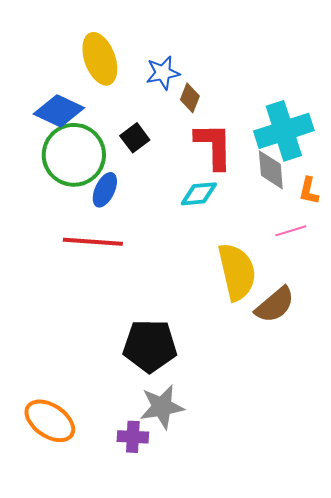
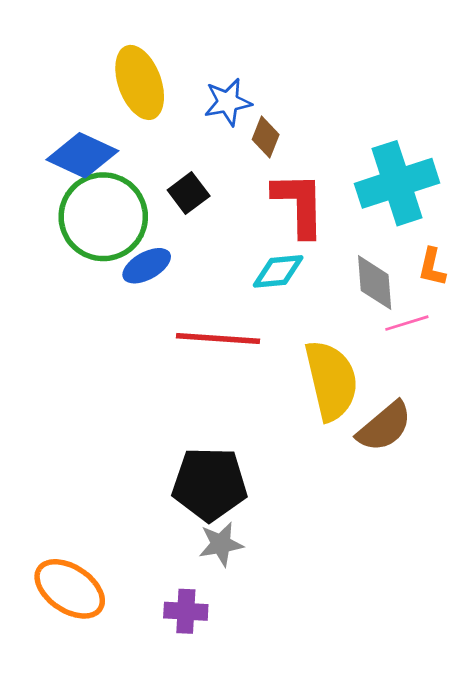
gray diamond: (271, 170) -> (375, 283), moved
blue ellipse: (105, 190) -> (147, 266), turned 36
red line: (93, 242) -> (218, 338), moved
gray star: (162, 407) -> (221, 544), moved, size x0.7

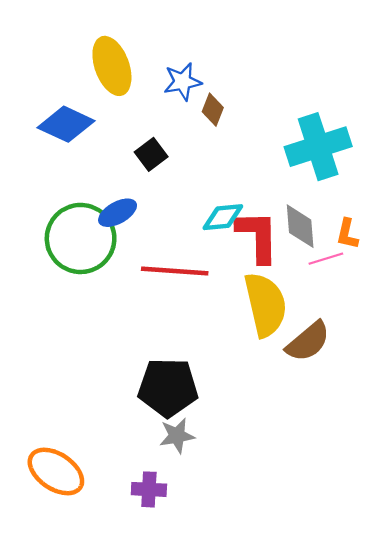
red L-shape: (299, 204) -> (258, 236), moved
green circle: (103, 217) -> (81, 238), moved
orange L-shape: (432, 267) -> (347, 234), moved

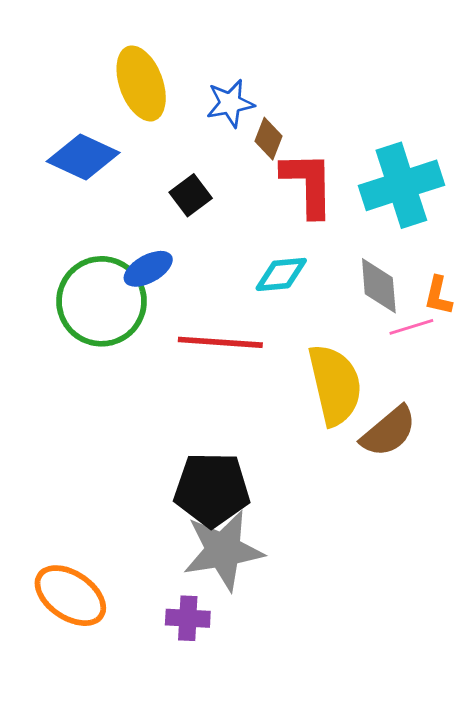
red L-shape: (258, 236) -> (308, 184), moved
gray star: (177, 436) -> (223, 550), size x1.8

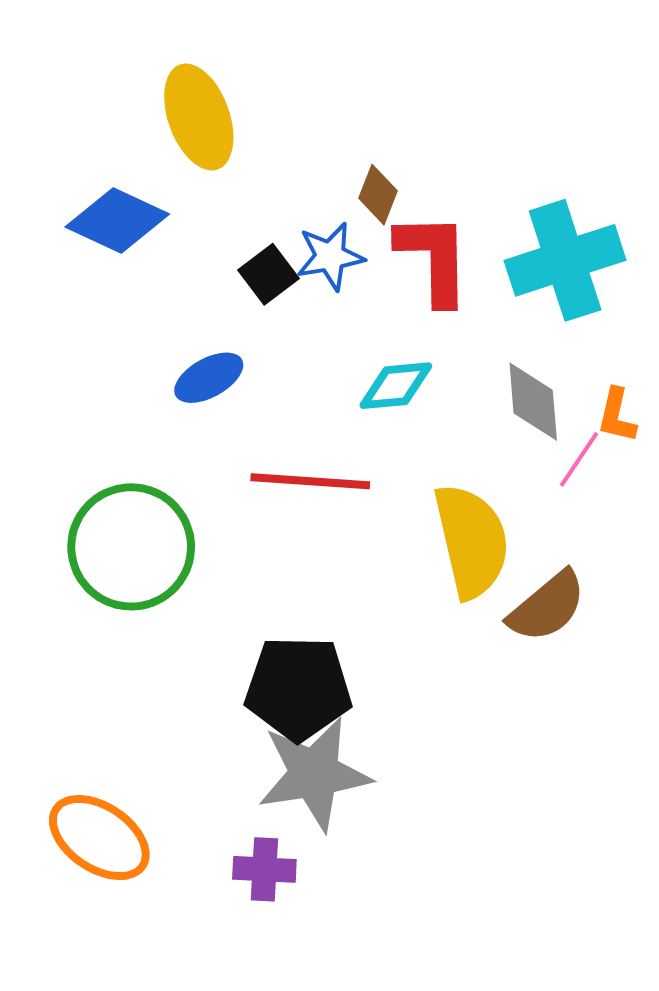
blue star: (230, 103) -> (330, 256), moved
green circle: (101, 301) -> (131, 547), moved
pink line: (411, 327) -> (579, 459), turned -39

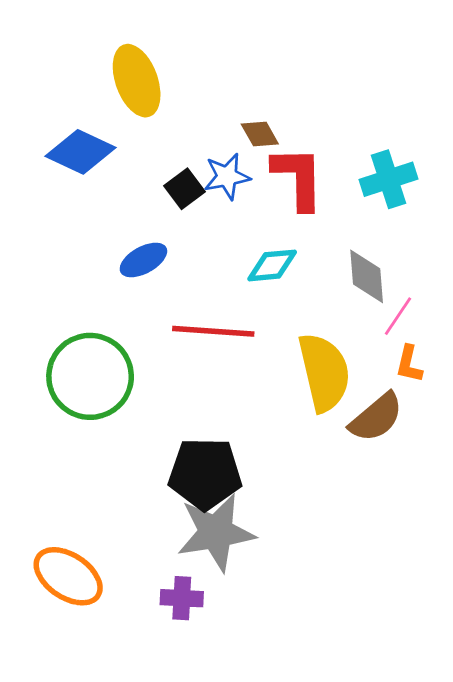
brown diamond: (378, 195) -> (260, 134), turned -51
cyan cross: (565, 260) -> (389, 179), size x0.7
orange L-shape: (617, 416) -> (409, 364), moved

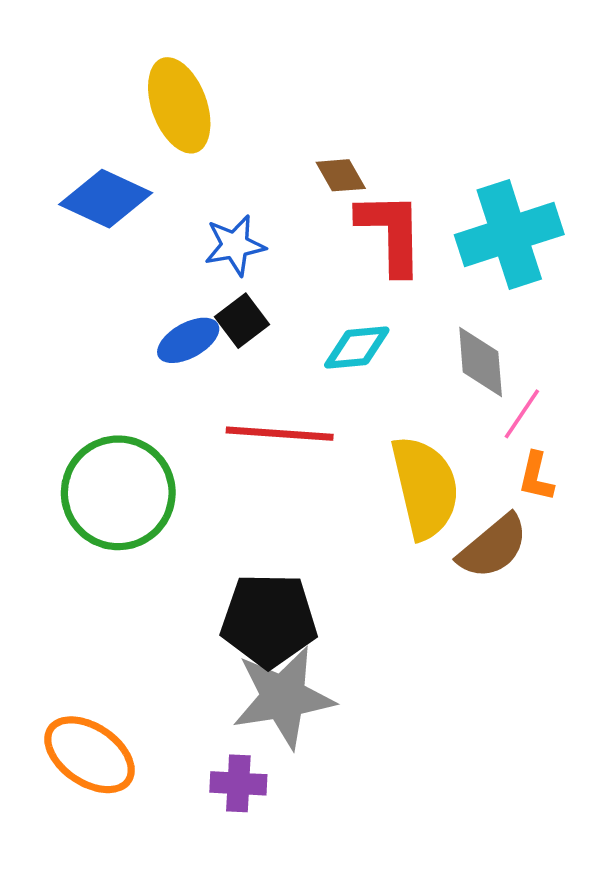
blue star: (227, 176) -> (235, 245), moved
cyan cross: (389, 179) -> (509, 235), size x1.4
black square: (185, 189) -> (242, 321), moved

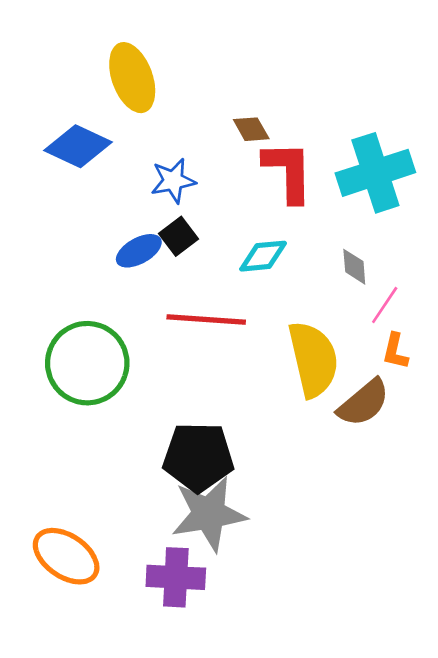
gray diamond: (481, 362) -> (354, 267), size x0.7
purple cross: (238, 783) -> (176, 577), size x1.4

